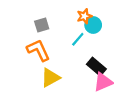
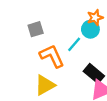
orange star: (84, 16) -> (95, 18), moved
orange L-shape: (38, 50) -> (52, 56), moved

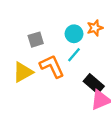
cyan circle: (90, 29) -> (74, 34), moved
yellow triangle: (45, 85) -> (23, 72), moved

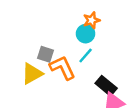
orange star: (95, 28) -> (92, 20), moved
gray square: (36, 40) -> (45, 54), moved, turned 35

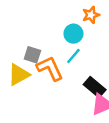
orange star: (92, 20) -> (91, 15), moved

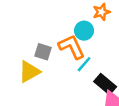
cyan line: (73, 56) -> (84, 64), moved
orange L-shape: (50, 68) -> (72, 47), moved

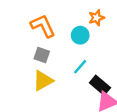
orange L-shape: (72, 47) -> (43, 26), moved
yellow triangle: (29, 72) -> (43, 81), moved

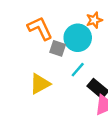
cyan circle: (80, 35) -> (78, 38), size x1.5
gray square: (42, 55) -> (58, 48), moved

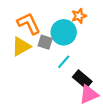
yellow triangle: (40, 84) -> (21, 46), moved

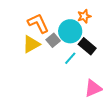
gray square: (45, 42) -> (53, 40), turned 32
black rectangle: (82, 79) -> (87, 46), moved

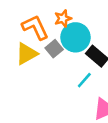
orange star: (84, 16) -> (63, 18), moved
cyan line: (70, 58) -> (84, 80), moved

